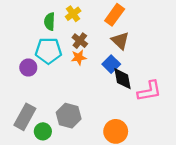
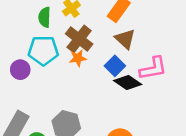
brown cross: (80, 41) -> (79, 39), size x1.5
black diamond: (122, 79) -> (128, 82), turned -45
pink L-shape: (149, 91) -> (153, 68), moved

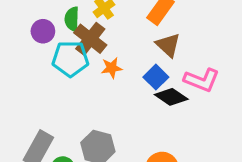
brown cross: (79, 39) -> (90, 39), moved
pink L-shape: (153, 68) -> (202, 80), turned 32
purple circle: (20, 70) -> (43, 31), moved

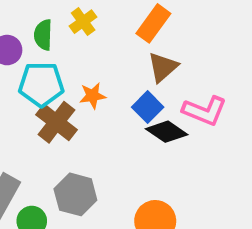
brown cross: (90, 39) -> (56, 122), moved
brown triangle: (168, 45) -> (163, 67), turned 36

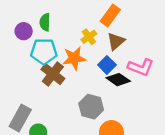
yellow cross: (83, 22) -> (89, 37), moved
orange star: (93, 96) -> (74, 58), size x1.5
gray hexagon: (75, 194) -> (91, 107), moved

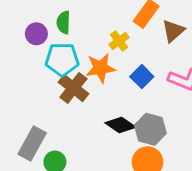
brown triangle: (116, 41) -> (173, 31), moved
black diamond: (118, 80) -> (120, 125), moved
gray hexagon: (91, 107) -> (150, 129), moved

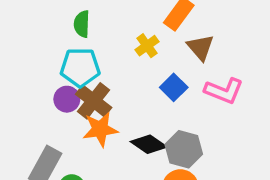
brown triangle: (173, 31) -> (200, 47), moved, turned -30
purple circle: (36, 34) -> (67, 99), moved
orange star: (100, 68) -> (100, 129), moved

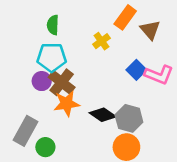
brown triangle: (200, 47) -> (150, 30), moved
blue square: (174, 87) -> (136, 70), moved

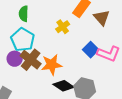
cyan pentagon: (52, 57) -> (23, 40), turned 30
orange star: (67, 103) -> (52, 65), moved

